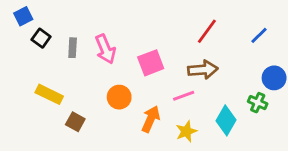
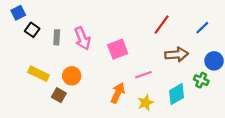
brown arrow: (203, 70) -> (177, 54), moved
orange circle: (119, 97) -> (72, 76), moved
cyan diamond: (226, 120) -> (177, 94), turned 30

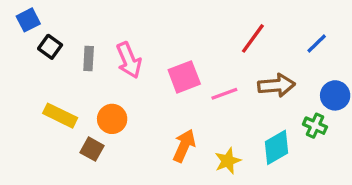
pink line: (143, 75) -> (224, 94), moved

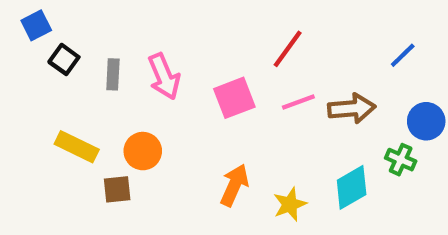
red line: (253, 38) -> (288, 49), moved
pink line: (224, 94) -> (298, 102), moved
brown square: (92, 149) -> (117, 189), turned -35

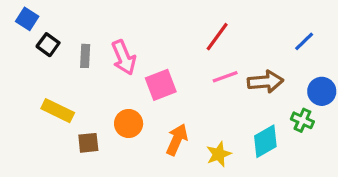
blue square: (36, 25) -> (27, 19), turned -30
pink square: (234, 98) -> (161, 85), moved
orange circle: (143, 151) -> (129, 124), moved

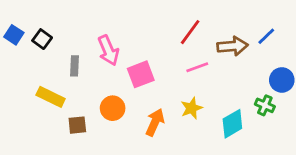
blue square: (27, 19) -> (14, 35), moved
gray rectangle: (85, 56) -> (75, 66), moved
brown arrow: (265, 82) -> (232, 46), moved
yellow star: (219, 154) -> (192, 108), moved

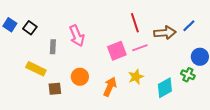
red line: (190, 32) -> (135, 23), turned -54
pink square: (141, 74) -> (117, 51), moved

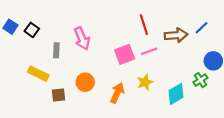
green cross: (188, 75) -> (201, 80), turned 32

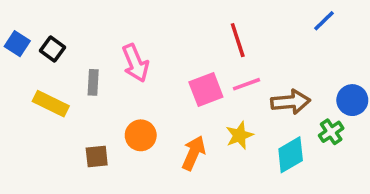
blue line: (202, 28) -> (324, 21), moved
brown arrow: (176, 35) -> (291, 102), moved
yellow rectangle: (38, 74) -> (51, 104), moved

